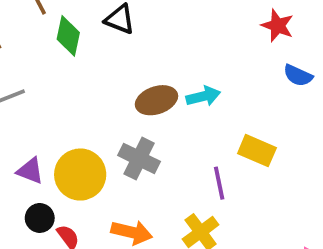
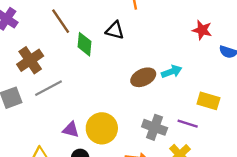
red star: (277, 26) -> (202, 30), moved
gray cross: (139, 158) -> (155, 127), moved
purple line: (219, 183) -> (188, 124), turned -54

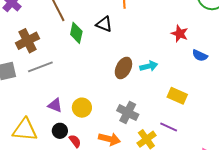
brown ellipse: (143, 77) -> (123, 68), turned -45
purple line: (188, 124) -> (169, 127), moved
yellow circle: (102, 128) -> (82, 108), size x0.7

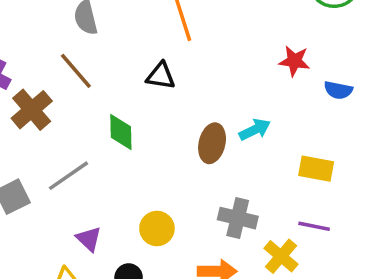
green diamond: (76, 33) -> (121, 132), moved
brown cross: (27, 41) -> (32, 110), moved
purple triangle: (55, 105) -> (89, 239), moved, turned 35

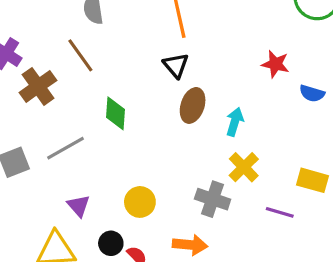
black triangle: (161, 76) -> (176, 65), moved, turned 36
cyan arrow: (255, 130) -> (235, 122), turned -52
brown ellipse: (212, 143) -> (193, 105), moved
yellow rectangle: (316, 169) -> (313, 180), moved
yellow cross: (281, 256) -> (244, 167), moved

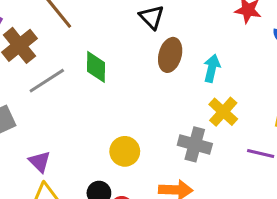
gray line: (65, 148) -> (47, 81), moved
purple triangle: (78, 206) -> (40, 162), moved

